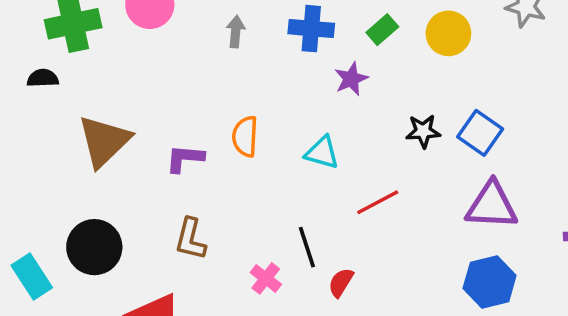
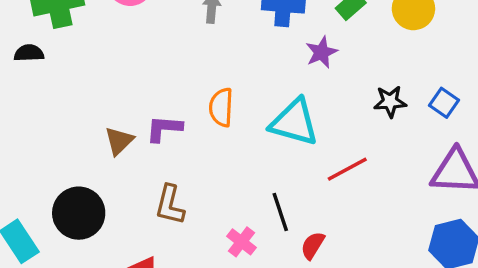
blue square: (480, 133) -> (444, 103), size x0.7
brown triangle: (104, 141) -> (119, 141), moved, size x0.6
cyan triangle: (322, 153) -> (294, 122), size x1.5

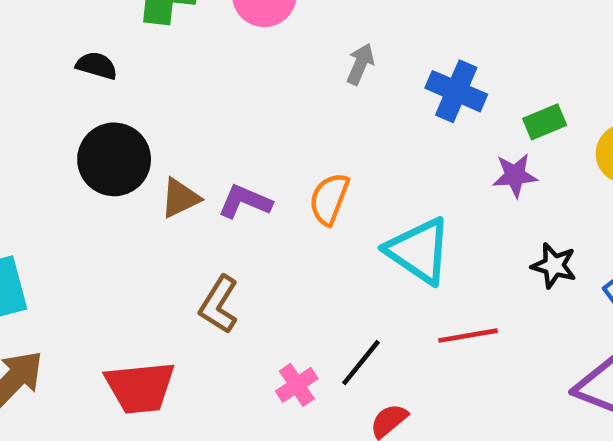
purple star: (321, 52) -> (515, 175), moved
black semicircle: (29, 53) -> (97, 66), moved
black line: (280, 212) -> (361, 363), turned 39
black circle: (79, 213) -> (114, 159), moved

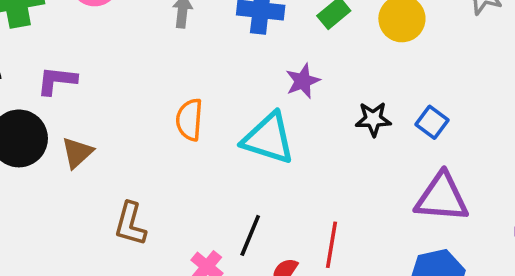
purple star: (515, 175) -> (303, 81), moved
purple L-shape: (245, 202) -> (57, 81), moved
red line: (468, 336) -> (332, 245), moved, turned -54

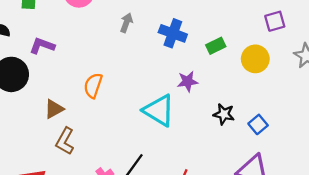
orange semicircle: (189, 120) -> (93, 86), moved
brown triangle: (77, 153) -> (54, 109), moved

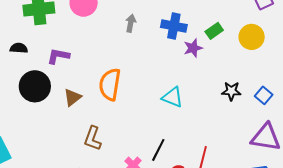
purple star: (188, 81) -> (193, 48), moved
orange semicircle: (93, 86) -> (110, 84), size x1.4
brown triangle: (54, 109) -> (72, 97), moved
cyan triangle: (159, 110) -> (173, 97), size x0.7

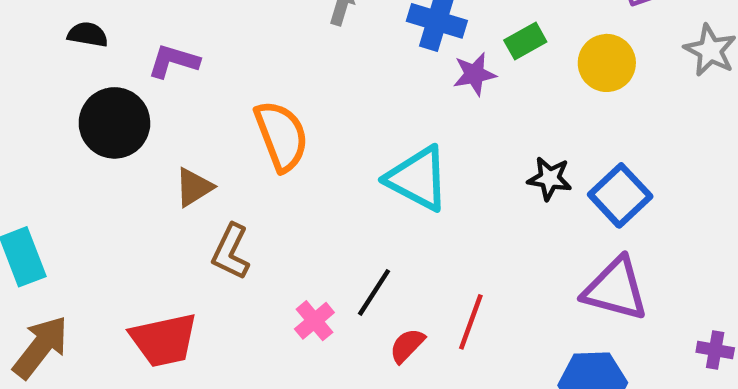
orange semicircle: (110, 84) -> (281, 136), turned 144
blue square: (264, 95) -> (620, 195), size x1.5
brown triangle: (72, 97) -> (194, 187), moved
cyan triangle: (173, 97) -> (418, 179), size x1.4

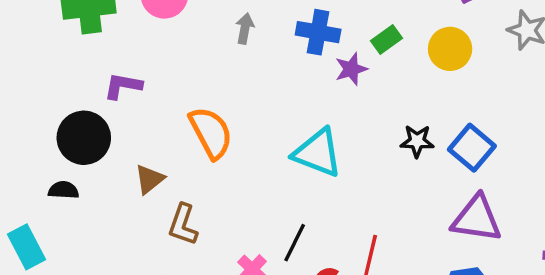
black semicircle: (88, 34) -> (63, 190), moved

